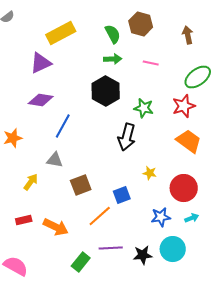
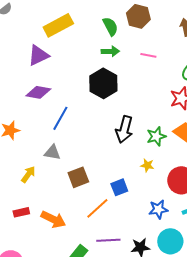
green star: (144, 108) -> (156, 136), moved, turned -30

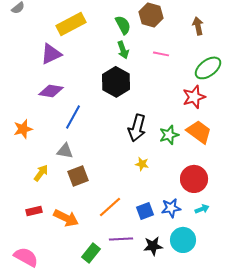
green arrow: (110, 51) -> (123, 50), turned 72
yellow star: (147, 165) -> (142, 164), moved
brown square: (78, 177) -> (78, 176), moved
blue square: (119, 187) -> (145, 211), moved

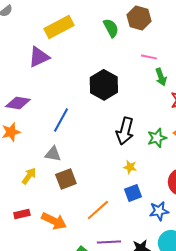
green arrow: (123, 50) -> (161, 77), moved
purple diamond: (51, 91) -> (18, 103), moved
blue square: (145, 211) -> (133, 193), moved

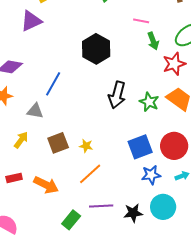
green star: (157, 138) -> (149, 102), turned -30
gray triangle: (53, 154) -> (35, 111), moved
yellow star: (130, 167) -> (86, 146), moved
blue square: (133, 193) -> (140, 147), moved, size x1.4

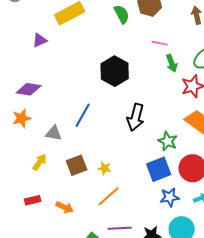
purple triangle: (31, 21) -> (40, 40), moved, size x0.7
blue line: (53, 84) -> (83, 115), moved
green star: (149, 102) -> (168, 141), moved
orange arrow: (46, 185) -> (65, 207), size x0.7

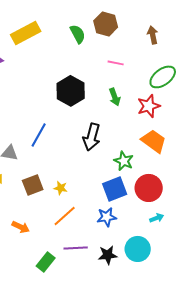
green arrow: (172, 63) -> (115, 97), moved
blue star: (170, 197) -> (107, 217), moved

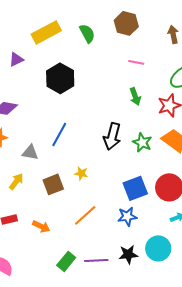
green semicircle: (78, 34) -> (87, 33), moved
black hexagon: (71, 91) -> (60, 78), moved
green star: (124, 161) -> (142, 142), moved
yellow star: (61, 188) -> (81, 173), moved
purple line: (76, 248) -> (96, 260), moved

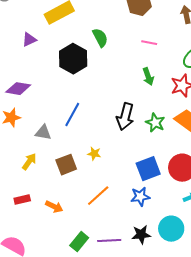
green semicircle: (87, 33) -> (100, 38), moved

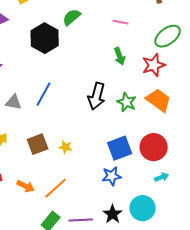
green semicircle: (100, 38) -> (72, 17), turned -102
gray triangle: (43, 133) -> (14, 102), moved
yellow star: (94, 154) -> (66, 147), moved
orange line: (98, 196) -> (56, 188), moved
black star: (141, 235) -> (113, 214), turned -30

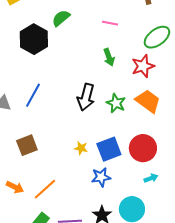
yellow star: (66, 147) -> (81, 148), moved

